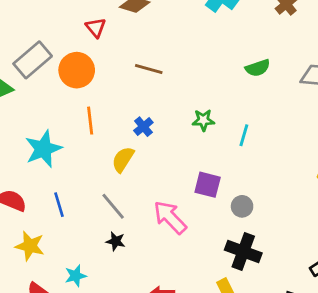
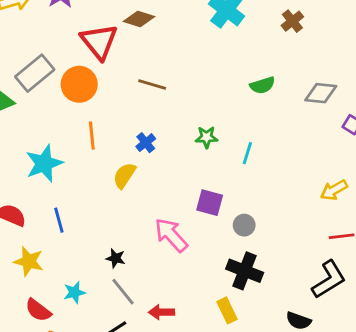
red triangle: (96, 28) -> (99, 42), size x1.8
gray line: (113, 206) -> (123, 292), moved

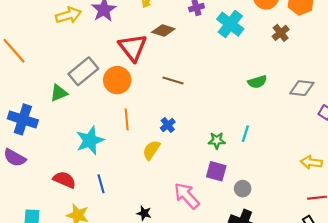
green star: (207, 137) -> (217, 141), moved
yellow arrow: (334, 190) -> (311, 162), turned 36

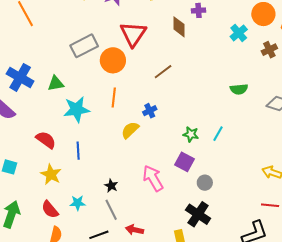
cyan cross: (230, 24) -> (239, 33), moved, size x0.7
brown diamond: (163, 30) -> (179, 27), moved, turned 60
brown line: (173, 81) -> (163, 72), turned -66
green triangle: (59, 93) -> (56, 84), moved

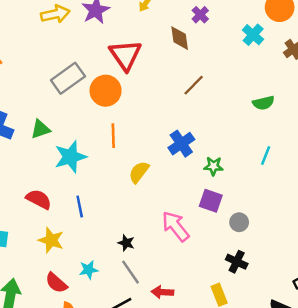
purple cross: (198, 10) -> (200, 15), turned -32
brown line: (163, 72) -> (194, 85), moved
blue cross: (150, 111) -> (181, 144), moved, size x1.5
cyan line: (218, 134) -> (266, 155), moved
black cross: (198, 214) -> (237, 262), size x0.7

